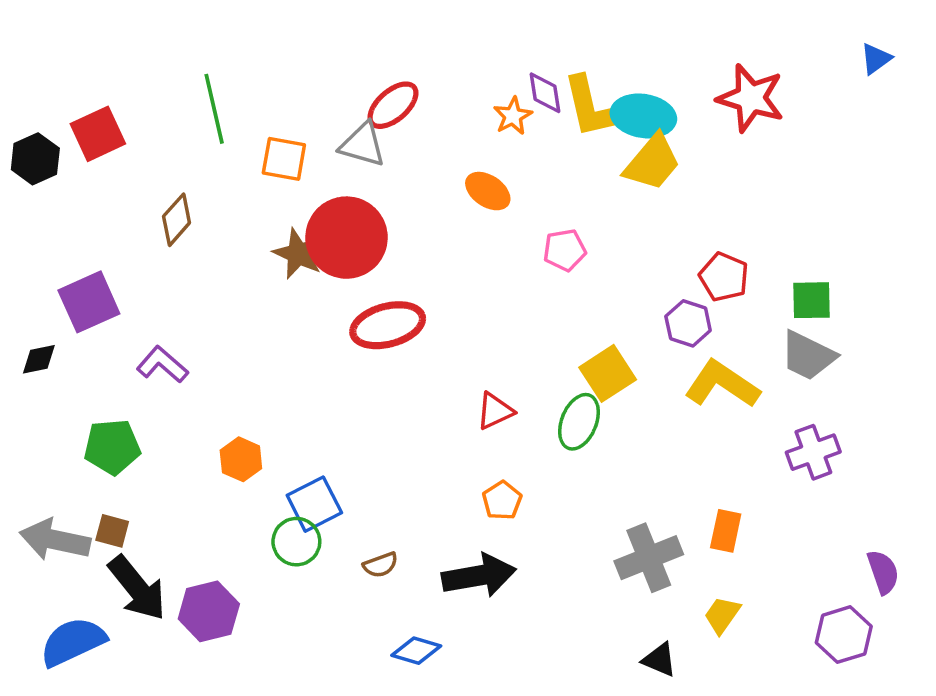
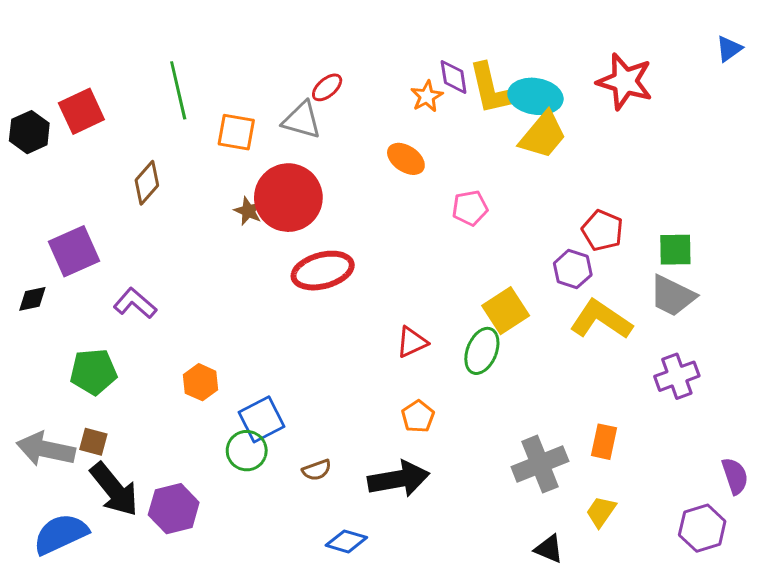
red ellipse: (393, 105) -> (327, 87), size x0.7
brown star: (298, 254) -> (248, 211), size x0.7

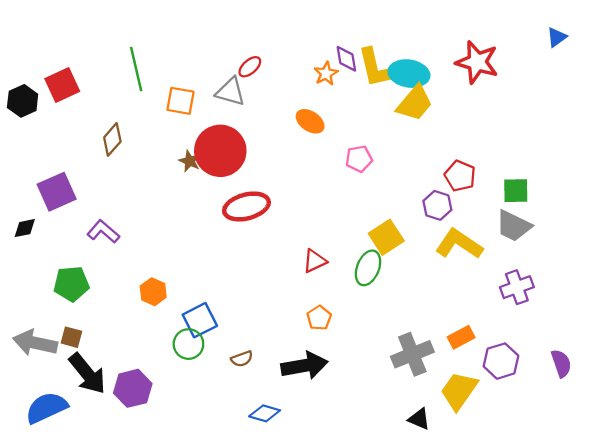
orange rectangle: (604, 442) -> (461, 337), turned 50
yellow trapezoid: (601, 512) -> (459, 391), size x1.6
purple hexagon: (702, 528) -> (501, 361), moved

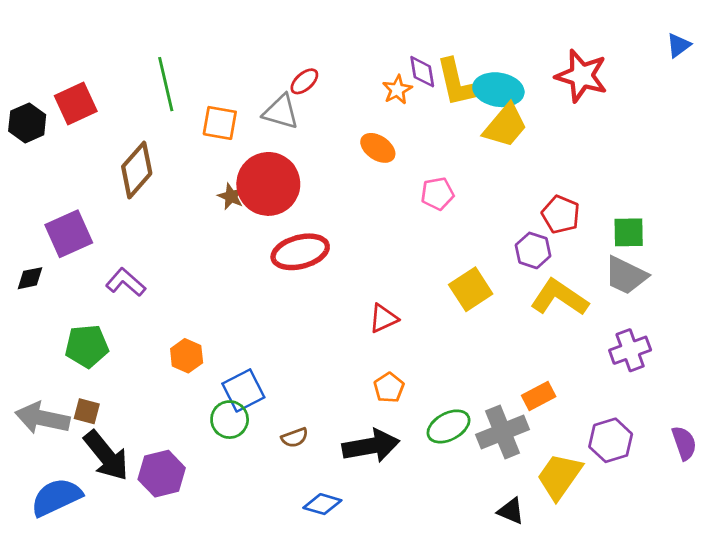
brown diamond: (112, 139) -> (137, 170), size x1.4
green ellipse: (368, 268) -> (449, 426), moved, turned 40
orange rectangle: (461, 337) -> (539, 396), moved

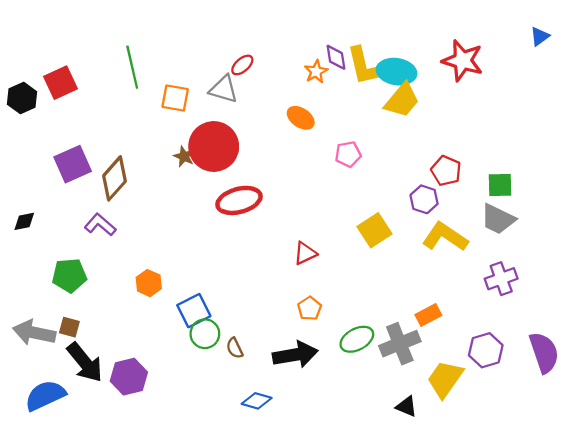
brown diamond: (137, 170) -> (115, 178), moved
purple square: (69, 234) -> (73, 164), moved
green circle: (230, 420) -> (205, 334), moved
brown semicircle: (295, 438) -> (235, 348), turned 85
purple semicircle: (684, 443) -> (544, 352), size x1.5

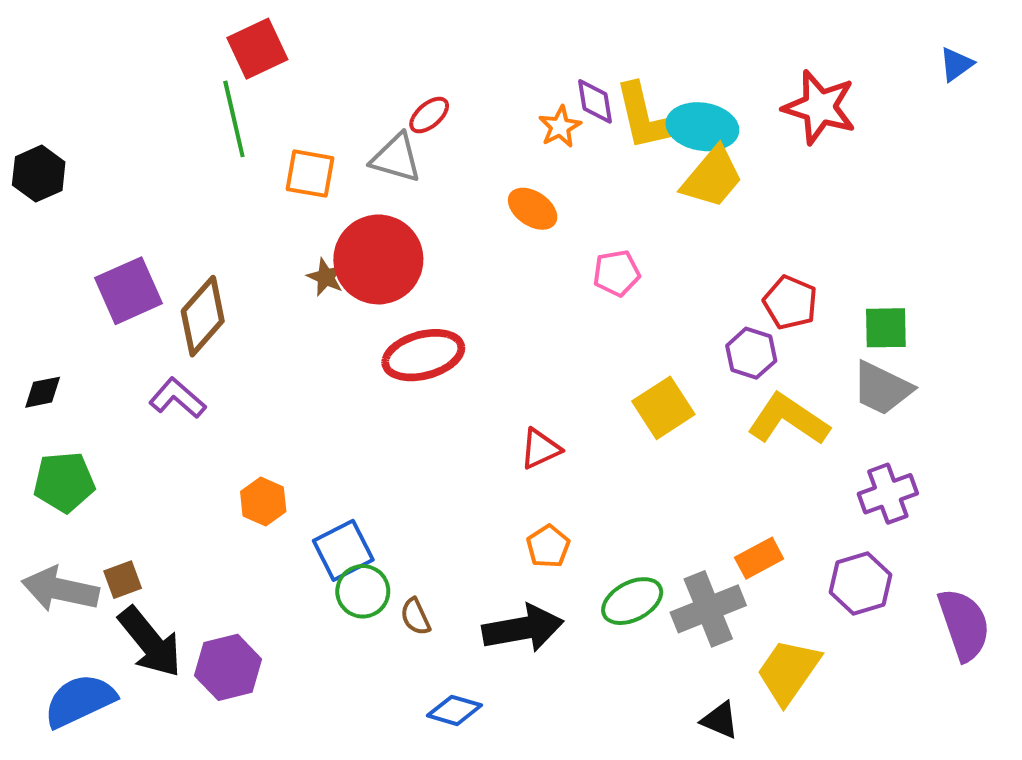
red square: (61, 83) -> (257, 49), moved
green pentagon: (69, 275) -> (64, 482), moved
brown square: (69, 327) -> (123, 580), turned -35
purple hexagon: (486, 350) -> (861, 583), moved

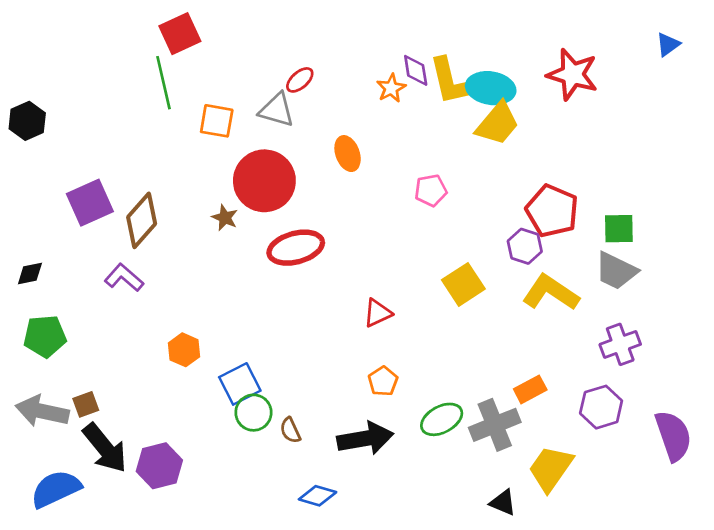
orange ellipse: (533, 209) -> (348, 154), moved, turned 36
brown star: (326, 277) -> (225, 218), moved
red pentagon: (790, 302) -> (552, 211), size x1.4

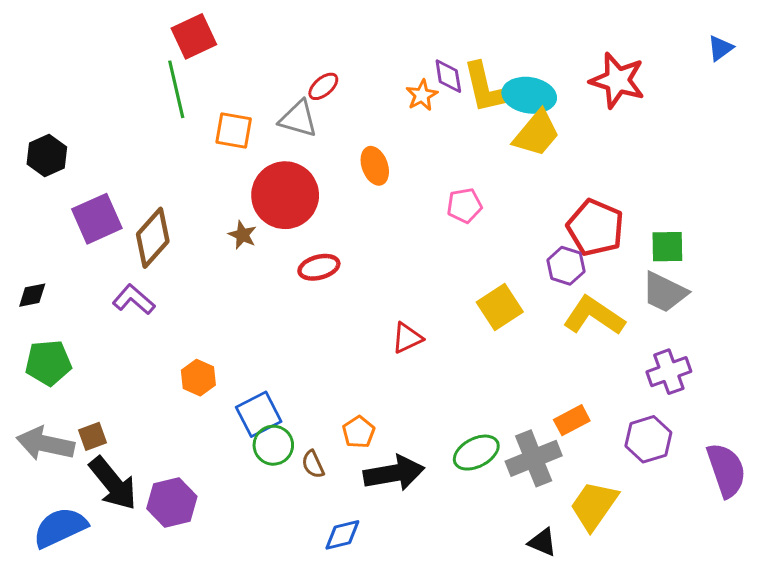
black hexagon: (27, 121) -> (47, 155), moved
red ellipse: (296, 248) -> (319, 267), size x0.7
orange pentagon: (383, 381) -> (359, 432), moved
blue diamond: (318, 496) -> (342, 535), turned -30

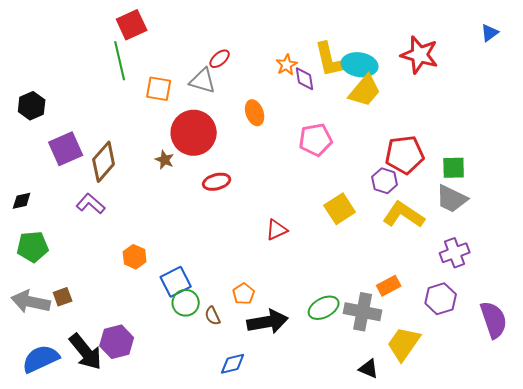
purple diamond: (448, 76) -> (305, 79), moved
pink pentagon: (464, 205) -> (316, 140), size x1.4
red pentagon: (595, 228) -> (405, 155), turned -30
gray cross: (534, 458) -> (363, 312), turned 33
black arrow: (113, 483) -> (86, 352), moved

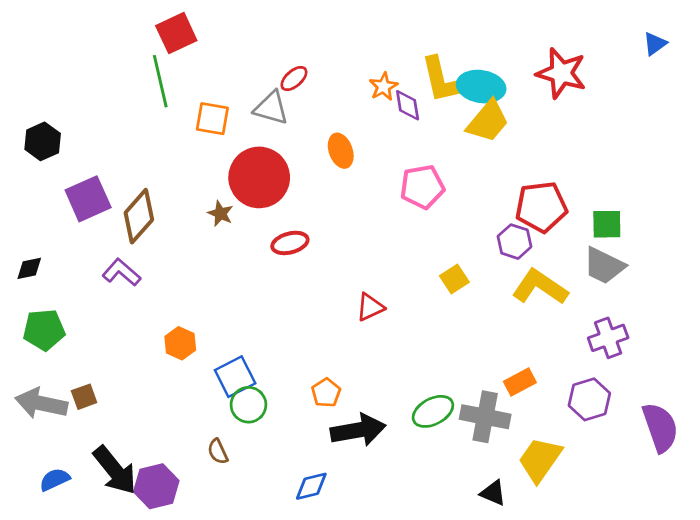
yellow square: (340, 209) -> (454, 279), size x0.7
brown semicircle: (213, 316) -> (218, 452), moved
purple hexagon: (117, 342) -> (156, 486), moved
blue semicircle: (41, 359) -> (55, 480), size x0.6

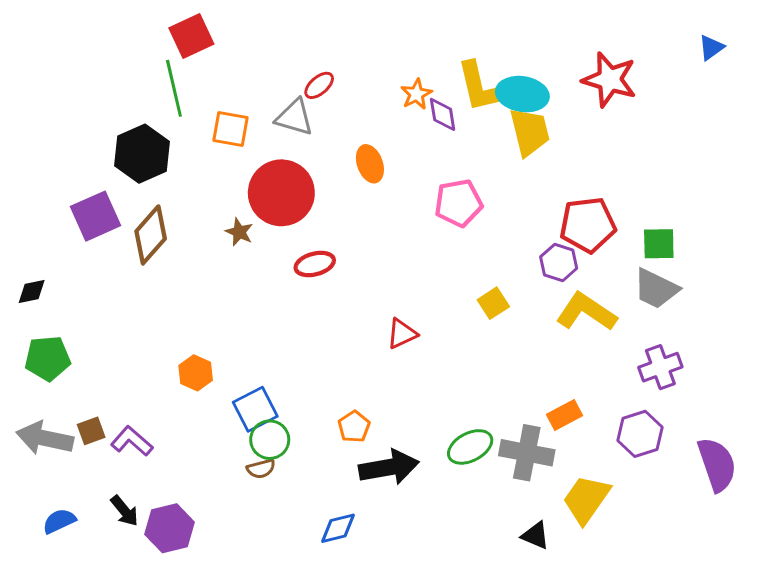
yellow trapezoid: (488, 121) -> (530, 132), turned -54
black hexagon: (43, 141) -> (142, 154), moved, size x1.4
purple L-shape: (121, 272) -> (132, 441), moved
brown semicircle: (218, 452) -> (261, 469), moved, turned -80
black arrow: (115, 470) -> (125, 511), size x0.6

